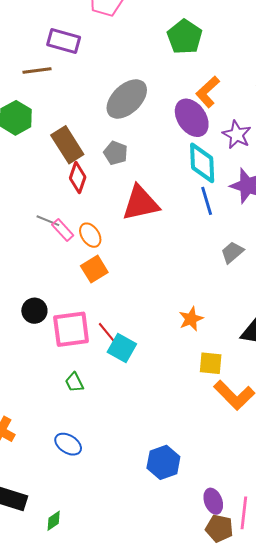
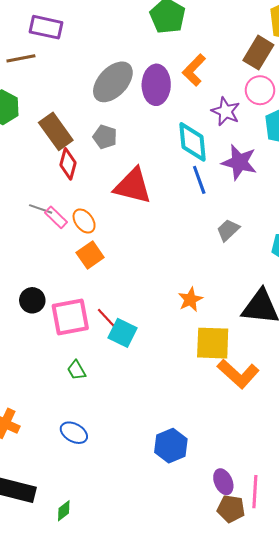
purple ellipse: (192, 118) -> (156, 85), moved, turned 39
red triangle: (141, 203) -> (133, 186), turned 30
yellow square: (211, 363) -> (213, 343), size x1.5

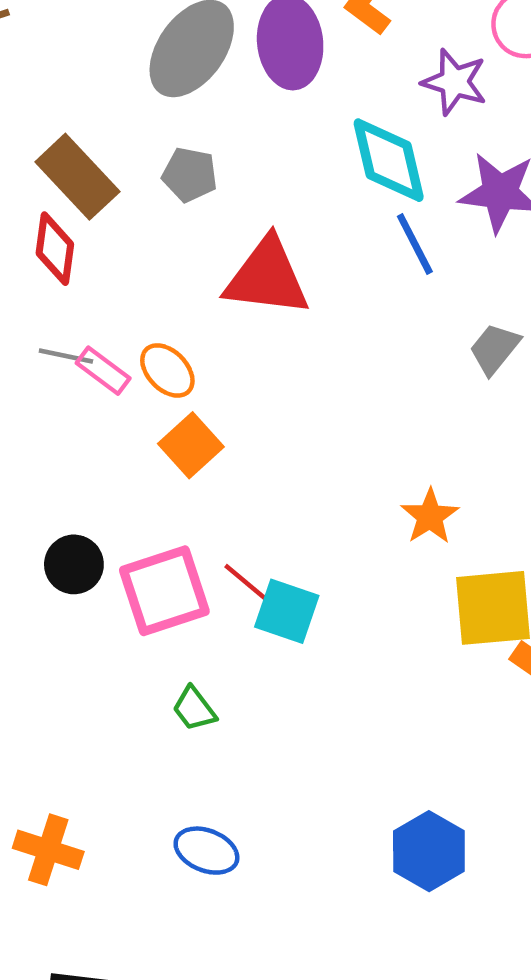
red diamond: (68, 164) -> (55, 249), moved

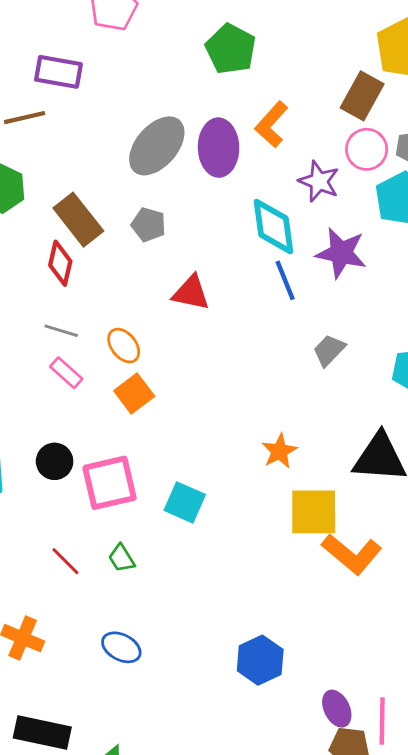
red triangle: (267, 277) -> (191, 293), size x0.7
pink rectangle: (103, 371) -> (66, 373), moved
red line: (247, 583) -> (65, 561), moved

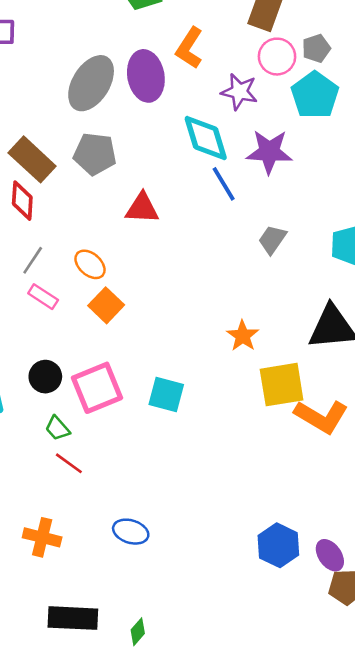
gray pentagon: (149, 225) -> (95, 154), size x1.4
gray line: (61, 331) -> (33, 260), turned -64
green trapezoid: (122, 558) -> (57, 428), moved
blue hexagon: (260, 660) -> (278, 545), moved

